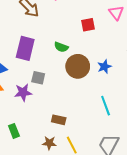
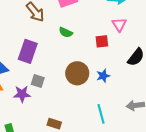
red square: (88, 25) -> (102, 41), moved
green semicircle: (61, 47) -> (66, 32), moved

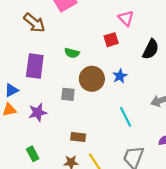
green semicircle: (66, 32) -> (72, 53), moved
gray square: (38, 81) -> (68, 94), moved

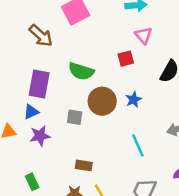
green semicircle: (72, 53) -> (81, 71), size x1.5
blue triangle: (11, 90) -> (31, 112), moved

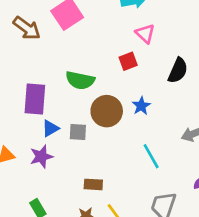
brown arrow: (41, 36) -> (27, 28), moved
blue triangle: (31, 112) -> (50, 128), moved

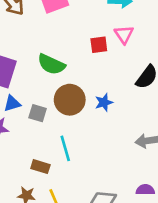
red square: (128, 61) -> (99, 45), moved
cyan line: (151, 156) -> (65, 148), moved

